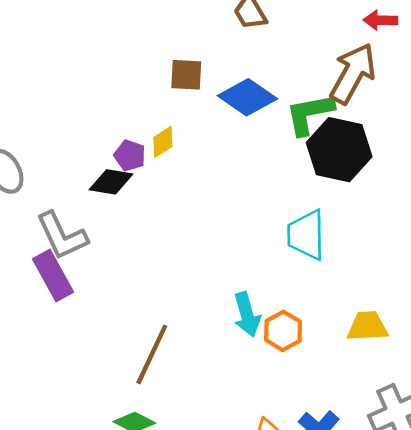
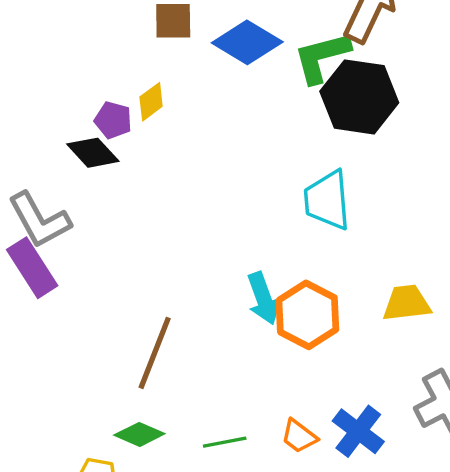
black diamond: (111, 182) -> (93, 153), turned 42
orange hexagon: (283, 331) -> (307, 315), size x1.4

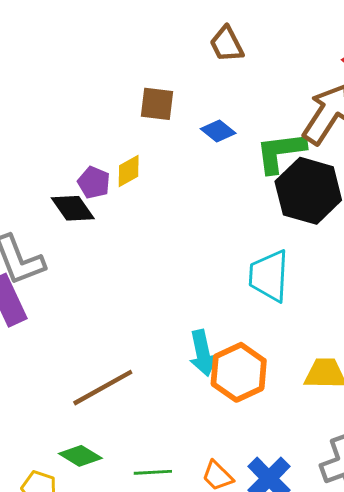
blue diamond: (247, 42) -> (218, 131), size x0.6
brown line: (155, 353) -> (103, 388), turned 32

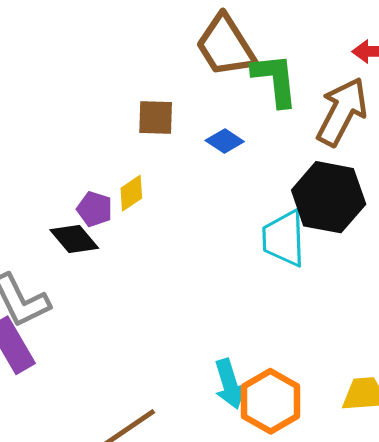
brown trapezoid: (227, 44) -> (226, 46), size x1.6
green L-shape: (281, 152) -> (275, 80), moved, turned 96
cyan trapezoid: (269, 276) -> (284, 238), moved

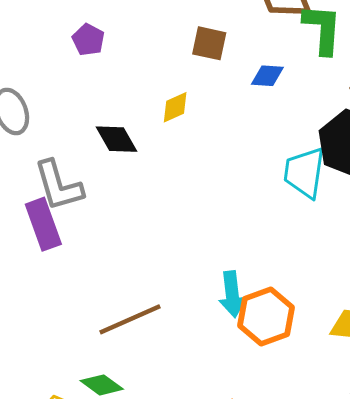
blue diamond: (225, 141) -> (267, 76), turned -40
purple pentagon: (95, 209) -> (88, 40), moved

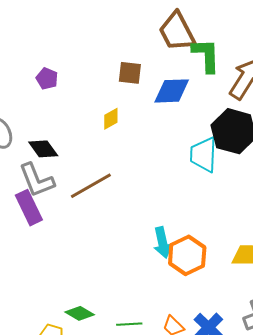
blue diamond: (267, 76) -> (172, 91), size x1.6
black diamond: (116, 139) -> (43, 149), moved
brown line: (130, 319) -> (91, 186), moved

